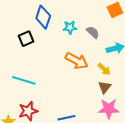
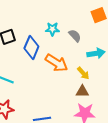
blue diamond: (43, 17) -> (31, 47), moved
brown triangle: (105, 87) -> (82, 91), turned 48

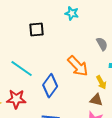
cyan star: (52, 29) -> (72, 13), moved
blue diamond: (31, 47) -> (50, 86), moved

